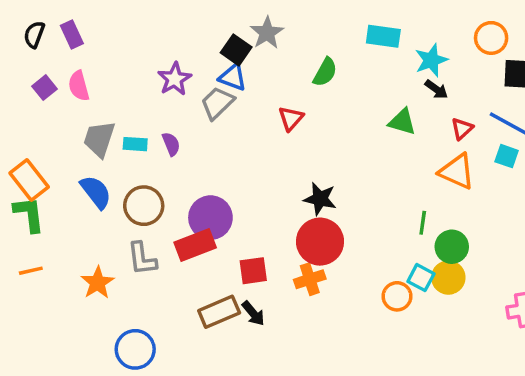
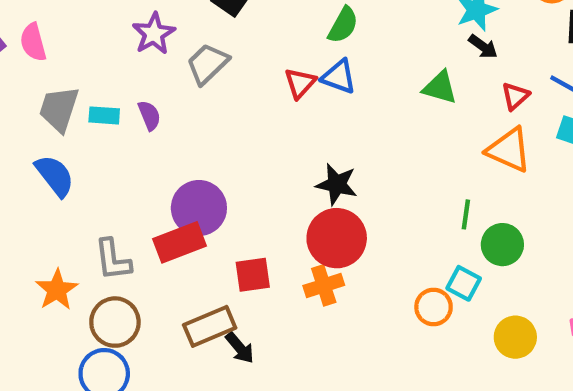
blue triangle: (233, 77) -> (339, 77), moved
brown circle: (144, 206) -> (115, 322), moved
yellow circle: (448, 278) -> (515, 337), moved
black arrow: (253, 313) -> (240, 348), moved

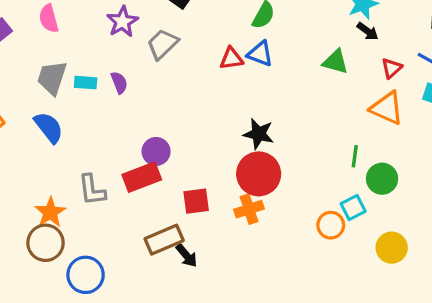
pink semicircle: (33, 42) -> (49, 18), moved
red triangle: (300, 83) -> (231, 59), turned 40
purple circle: (199, 208) -> (156, 151), size x0.7
cyan square: (464, 283) -> (353, 208), turned 35
brown circle: (115, 322) -> (46, 243), moved

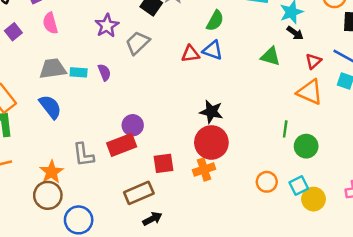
gray trapezoid: (52, 78) -> (53, 69), turned 64
cyan square: (353, 208) -> (299, 186), moved
black arrow: (187, 256) -> (152, 219), moved, turned -78

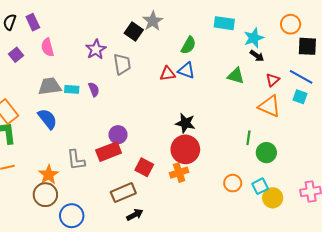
gray trapezoid: (138, 43) -> (122, 64), turned 125
red square: (163, 163) -> (144, 167), turned 36

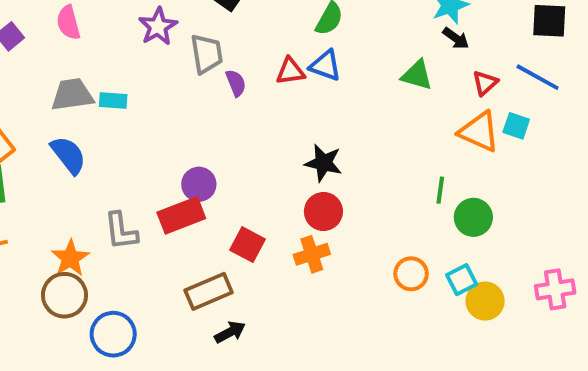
purple semicircle: (94, 89) -> (236, 83), moved
cyan square: (300, 97) -> (516, 126), moved
red circle: (185, 149) -> (323, 211), size x0.7

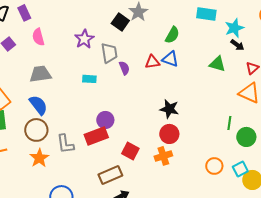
cyan rectangle: (113, 101) -> (89, 79), moved
brown circle: (64, 295) -> (36, 130), moved

